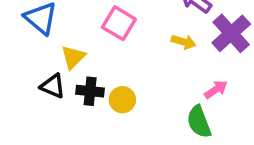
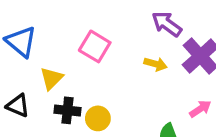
black triangle: (53, 86) -> (18, 106), moved
pink arrow: (216, 89) -> (200, 109), moved

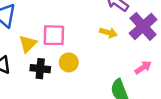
pink square: (95, 46) -> (54, 35), moved, turned -30
yellow circle: (98, 118) -> (69, 62), moved

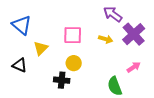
pink square: (54, 35) -> (73, 35), moved
black cross: (40, 69) -> (62, 80), moved

